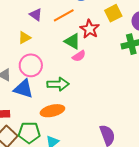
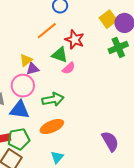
yellow square: (113, 13) -> (108, 19), moved
purple triangle: (36, 15) -> (33, 69), moved, turned -40
yellow triangle: (24, 38) -> (26, 60), moved
green pentagon: (29, 133) -> (19, 139), moved

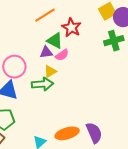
yellow triangle: (26, 60) -> (50, 71), moved
purple triangle: (33, 69) -> (46, 52), moved
orange ellipse: (52, 127) -> (67, 133), moved

